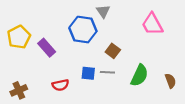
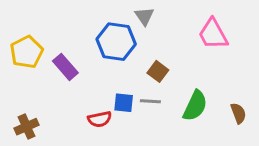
red semicircle: (60, 85) -> (100, 119), moved

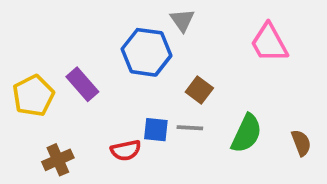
yellow pentagon: (27, 52) -> (33, 96), moved
brown cross: (27, 127) -> (58, 160), moved

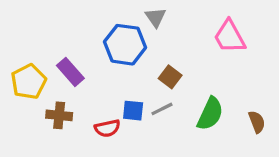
gray line: (190, 128) -> (162, 109), turned -30
brown cross: (58, 160) -> (59, 115), moved, turned 30

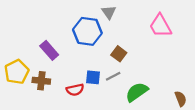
yellow pentagon: (29, 82) -> (17, 72), moved
green semicircle: (210, 114) -> (137, 92), moved, turned -150
brown semicircle: (257, 122) -> (181, 99), moved

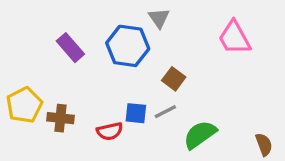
purple rectangle: (49, 50) -> (70, 48), moved

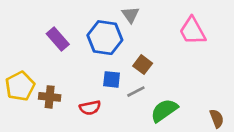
blue square: (136, 113) -> (112, 79), moved

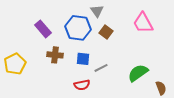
brown square: (143, 65) -> (106, 32), moved
brown cross: (50, 97) -> (55, 55), moved
red semicircle: (90, 108) -> (82, 85), moved
green semicircle: (164, 110) -> (138, 73), moved

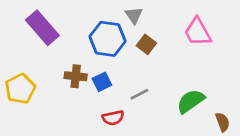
purple rectangle: (43, 29) -> (42, 28), moved, size x1.4
blue square: (83, 59) -> (102, 82), moved, turned -32

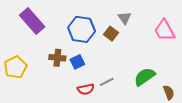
gray triangle: (134, 15) -> (125, 18), moved
pink trapezoid: (198, 32) -> (165, 30), moved
gray line: (139, 94) -> (107, 82), moved

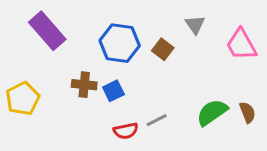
gray triangle: (125, 18) -> (195, 25), moved
brown semicircle: (169, 92) -> (247, 112), moved

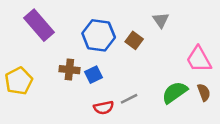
pink trapezoid: (241, 45) -> (199, 59), moved

